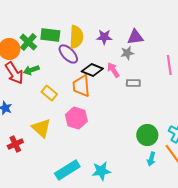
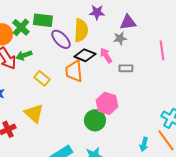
yellow semicircle: (76, 37) -> (81, 30), moved
purple star: (104, 37) -> (97, 12), moved
pink hexagon: (76, 118) -> (107, 103), moved
green circle: (147, 135) -> (95, 120), moved

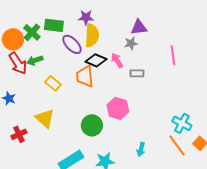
purple star: (97, 12) -> (86, 17), moved
green circle: (95, 120) -> (92, 125), moved
cyan arrow: (144, 144) -> (141, 149), moved

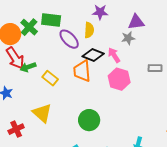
purple star: (86, 17) -> (100, 12), moved
yellow semicircle: (92, 35) -> (89, 30), size x0.7
green arrow: (35, 60) -> (28, 67), moved
gray rectangle: (137, 73) -> (155, 68), moved
pink hexagon: (118, 108) -> (119, 79), moved

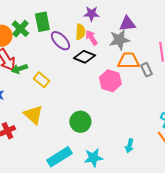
green rectangle: (51, 20) -> (42, 22), turned 72
gray star: (128, 38) -> (119, 40), size x1.5
pink arrow: (114, 55) -> (91, 38), moved
gray rectangle: (155, 68) -> (146, 70), turned 64
orange trapezoid: (82, 71) -> (128, 61), moved, turned 95

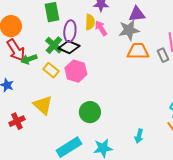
green cross: (20, 29) -> (54, 45), moved
purple ellipse: (60, 41) -> (70, 31), turned 50
black diamond: (84, 57) -> (69, 47), moved
gray rectangle: (146, 70) -> (163, 55), moved
pink hexagon: (110, 81) -> (76, 71), moved

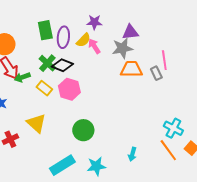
yellow semicircle: (90, 22) -> (83, 40), turned 42
purple ellipse: (70, 31) -> (63, 37), moved

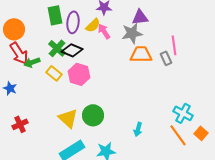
yellow triangle: (36, 123) -> (68, 118), moved
cyan arrow: (132, 154) -> (138, 129), moved

